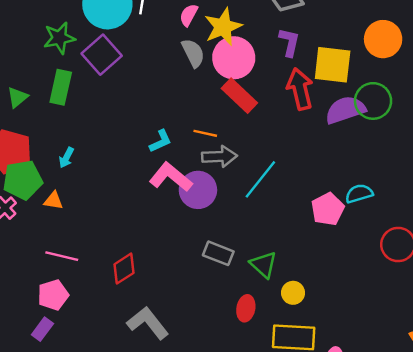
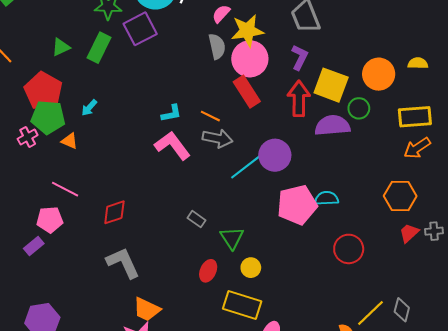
green circle: (373, 101) -> (359, 108), moved, size x0.7
purple circle: (198, 190) -> (275, 155), moved
pink pentagon: (328, 209) -> (297, 205), size x1.4
gray rectangle: (218, 253) -> (196, 219), size x0.7

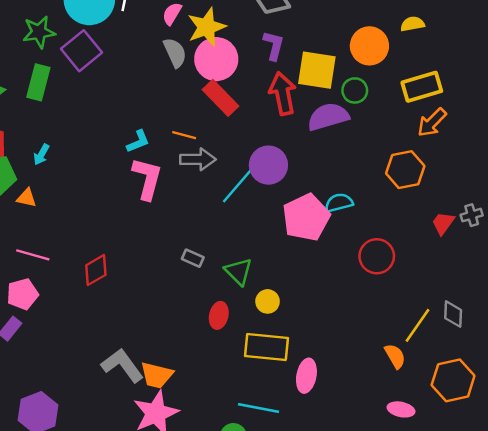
pink L-shape: (172, 146) -> (147, 178), turned 63
orange hexagon: (400, 196) -> (405, 170), moved
gray L-shape: (123, 263) -> (122, 365), moved

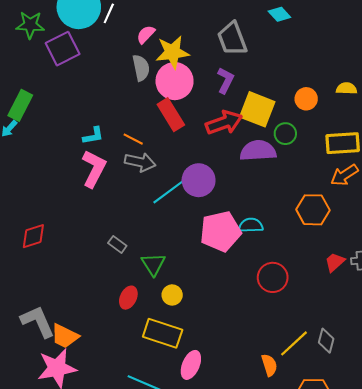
orange circle: (369, 46) -> (306, 99), size x0.7
green rectangle: (38, 82) -> (20, 105), moved
red arrow: (283, 94) -> (224, 123), turned 69

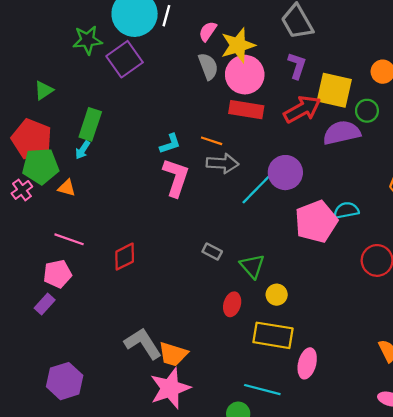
red rectangle: (171, 115) -> (246, 110), turned -40

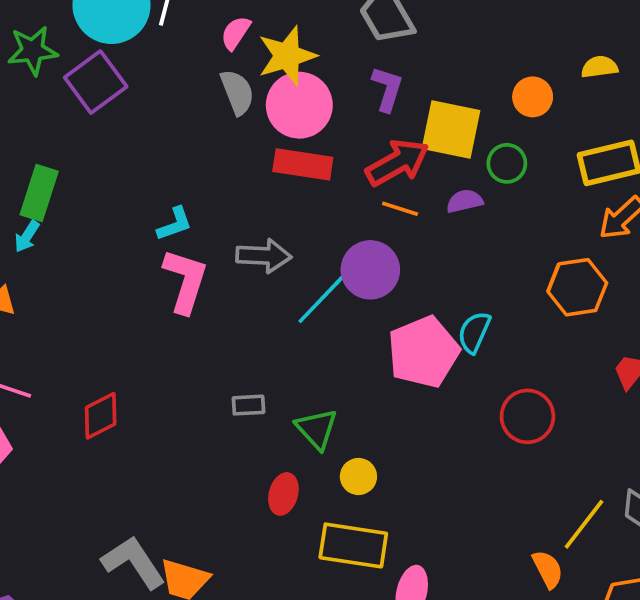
purple semicircle: (342, 133) -> (465, 201), size x0.6
orange line: (212, 141) -> (400, 209), moved
cyan semicircle: (346, 210) -> (474, 332), turned -55
gray rectangle: (212, 252) -> (248, 405), turned -30

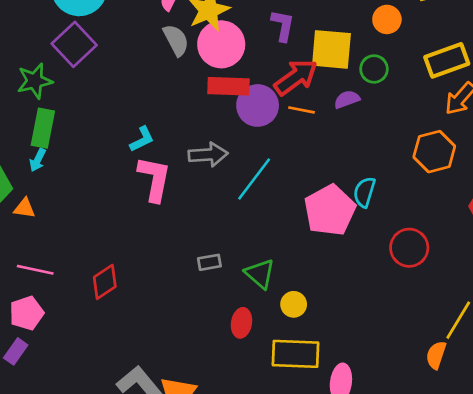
green star: (33, 51) -> (35, 81), moved
purple circle: (370, 270) -> (258, 105), moved
orange semicircle: (548, 569) -> (436, 355), turned -128

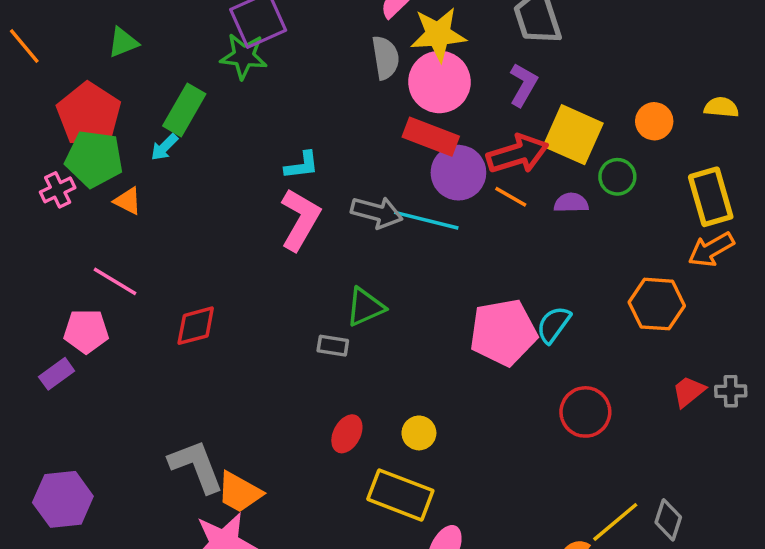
yellow rectangle: (447, 60) -> (711, 197), turned 75
green star: (35, 81) -> (244, 56), moved
cyan line: (254, 179) -> (426, 220), moved, turned 48
green triangle: (260, 274) -> (365, 307), moved, turned 36

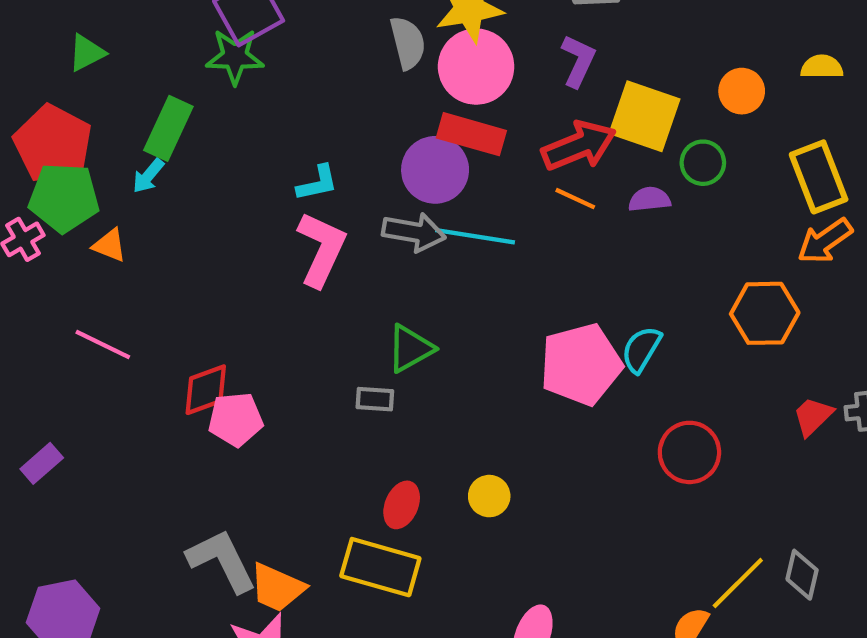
purple circle: (458, 173) -> (435, 170), moved
pink pentagon: (86, 331) -> (236, 419), moved
yellow rectangle: (400, 495) -> (380, 567), moved

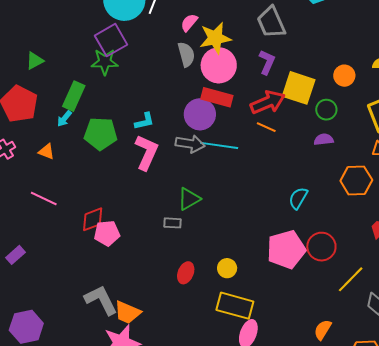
green pentagon: (64, 198) -> (101, 134), moved
purple semicircle: (649, 199) -> (324, 139), moved
pink pentagon: (581, 364) -> (286, 250), moved
yellow rectangle: (380, 567) -> (235, 306), moved
yellow line: (738, 583) -> (351, 279), moved

